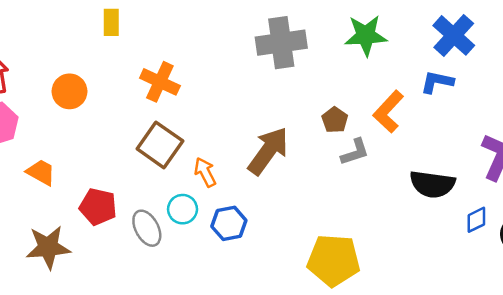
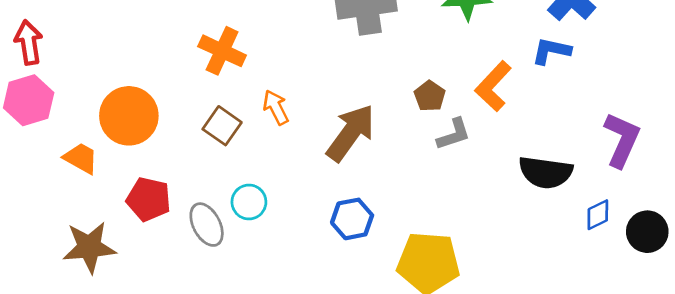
orange circle: (70, 91) -> (129, 116), moved, size x1.4
brown square: (160, 145) -> (222, 126), size x0.7
orange arrow: (205, 172) -> (276, 107), moved
blue hexagon: (229, 223) -> (352, 219), moved

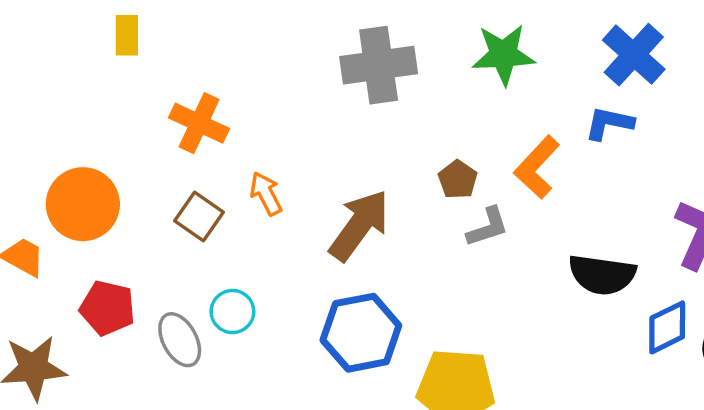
blue diamond: (598, 215) -> (667, 327), size x1.4
blue hexagon: (352, 219) -> (361, 333), size x1.5

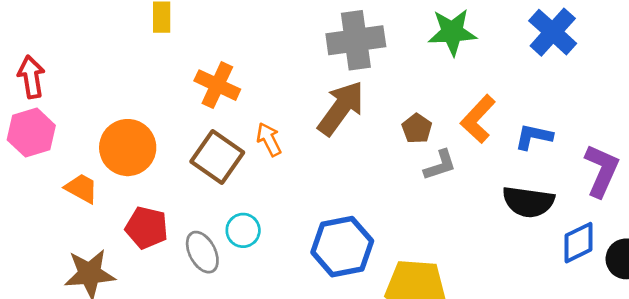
blue L-shape: (609, 123) -> (534, 137), moved
brown square: (199, 216) -> (217, 157), size x1.4
brown arrow: (359, 225) -> (341, 108), moved

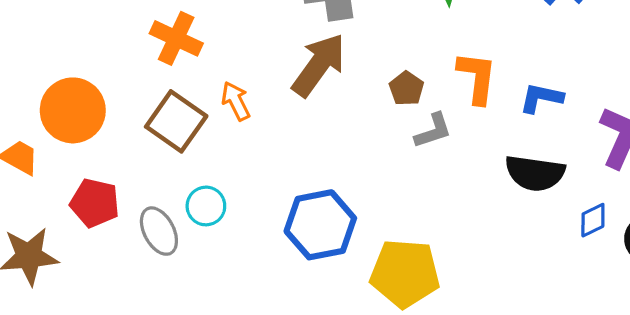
orange L-shape: (478, 119) -> (477, 78), turned 144
blue diamond: (579, 243) -> (593, 220), size x0.7

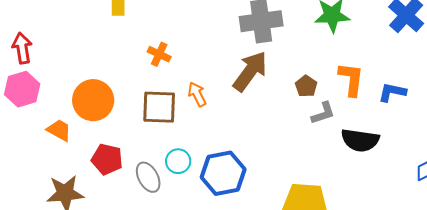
orange cross: (176, 38) -> (159, 54), size x0.7
brown square: (176, 121) -> (159, 107), turned -33
black semicircle: (535, 173) -> (360, 140), moved
blue hexagon: (320, 225) -> (223, 173), moved

